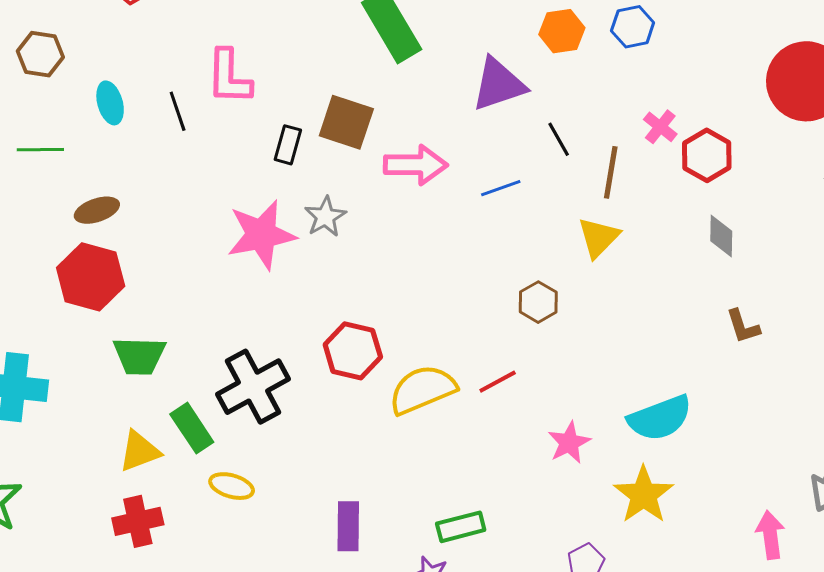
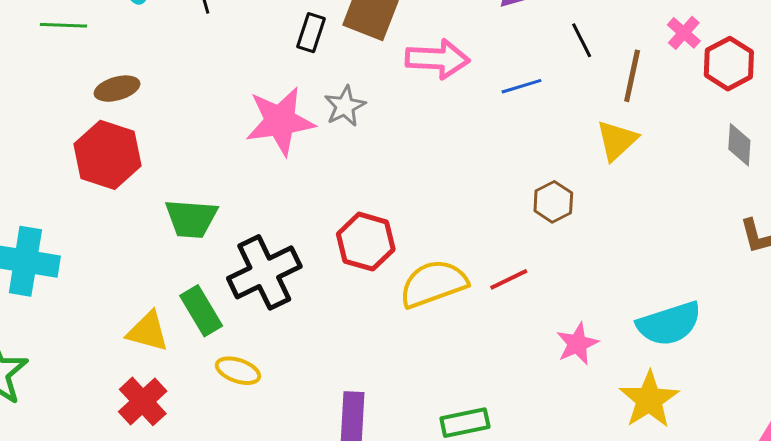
green trapezoid: (139, 356) -> (191, 218), moved
yellow triangle: (139, 451) -> (148, 331), turned 33
red cross: (138, 521) -> (143, 401), turned -33

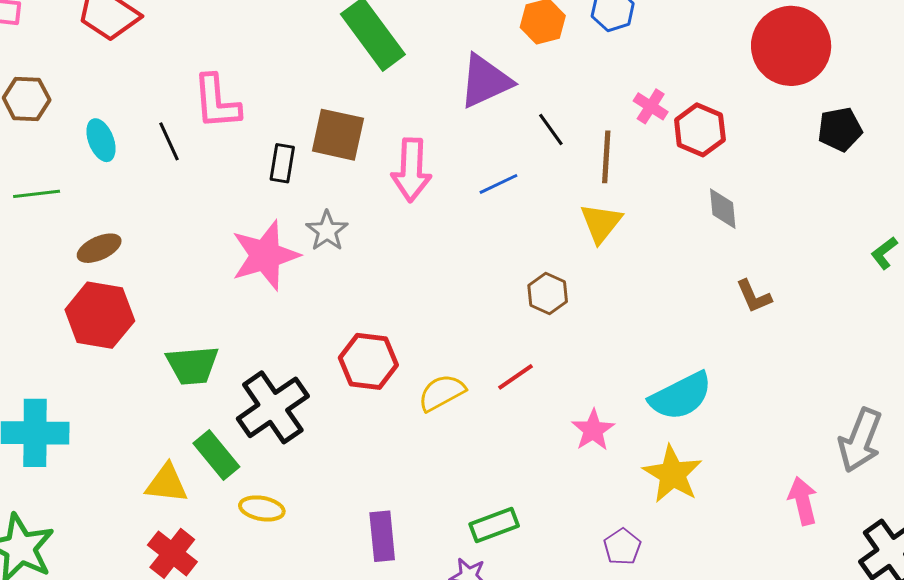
pink arrow: (438, 59) -> (411, 170), turned 98
yellow semicircle: (433, 284) -> (442, 393), size x0.7

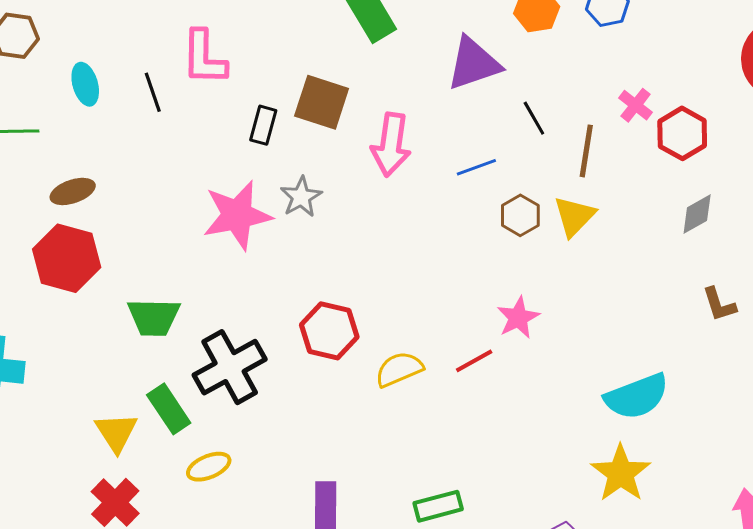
gray diamond: (723, 209) -> (697, 214), turned 60
brown hexagon: (548, 293) -> (520, 215), moved
pink star: (593, 430) -> (518, 318), moved
yellow triangle: (167, 483) -> (116, 432), turned 45
yellow ellipse: (262, 508) -> (209, 467), turned -39

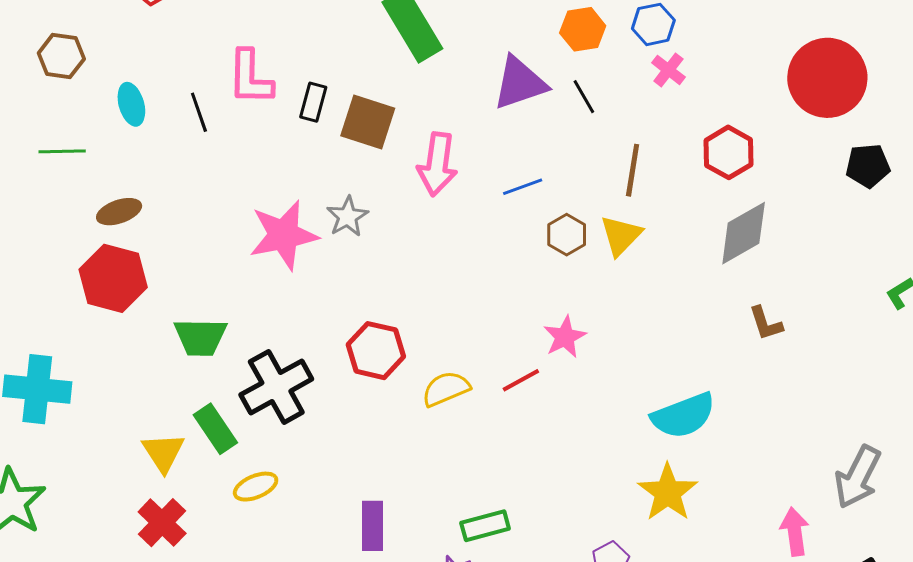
pink cross: (636, 105) -> (668, 70), moved
black line: (534, 118) -> (584, 97), moved
black rectangle: (263, 125) -> (313, 102), moved
gray diamond: (697, 214) -> (744, 233), size x1.6

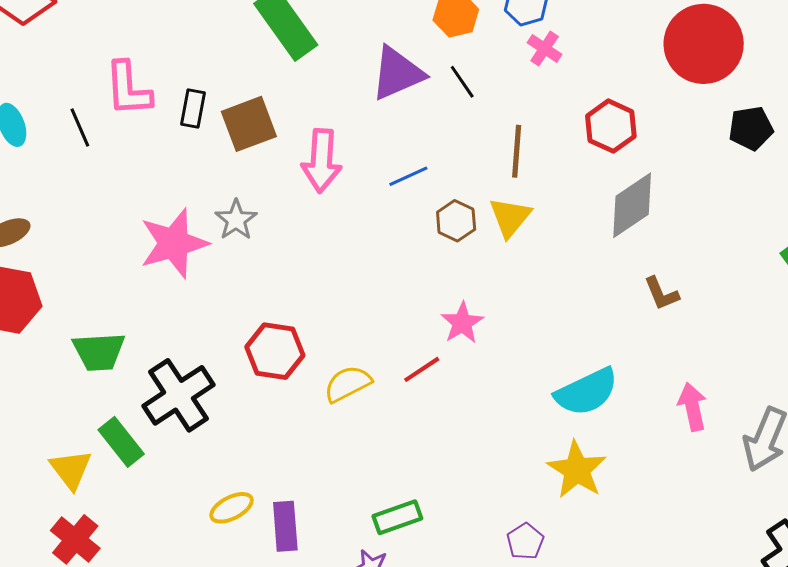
brown square: (368, 122) -> (249, 124), turned -34
yellow ellipse: (256, 487) -> (232, 508), moved
pink arrow: (795, 532) -> (692, 407), moved

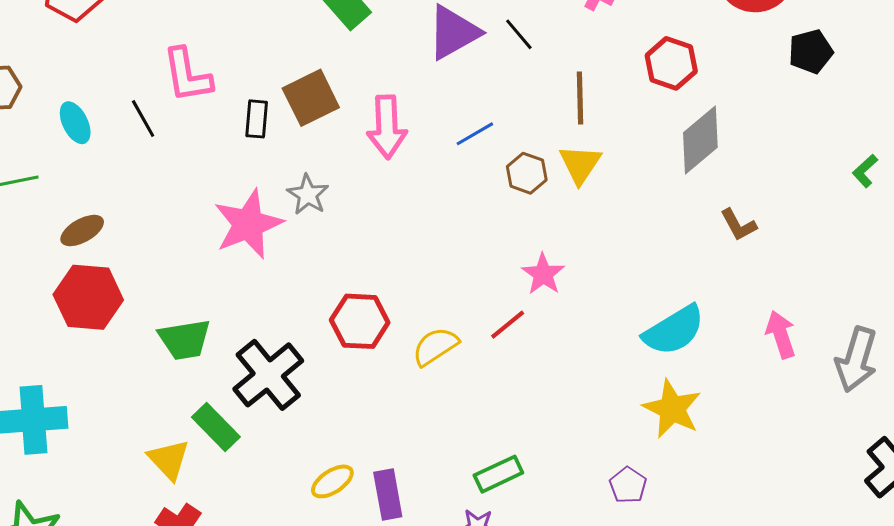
black rectangle: (193, 108) -> (257, 119), moved

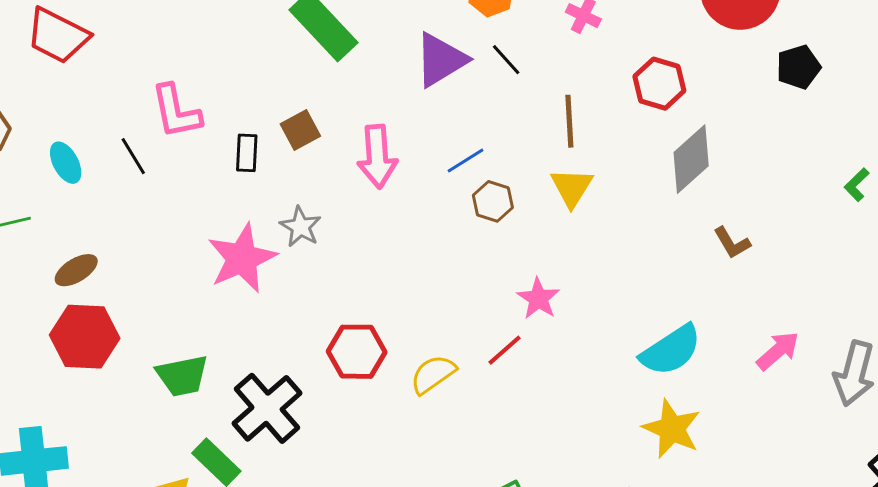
brown square: (311, 98) -> (300, 130), size x0.7
brown hexagon: (527, 173) -> (493, 201), moved
pink arrow: (781, 334) -> (778, 351), turned 69

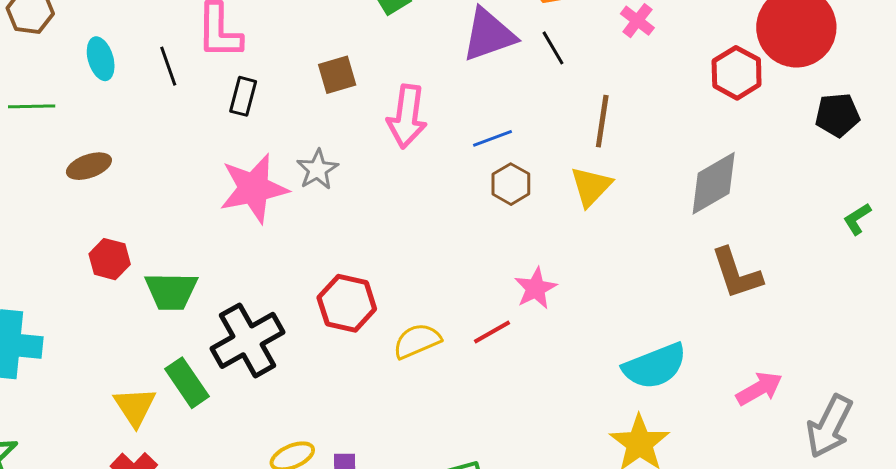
red hexagon: (659, 84) -> (737, 73), moved
black rectangle: (247, 153) -> (243, 96), moved
green L-shape: (857, 185) -> (857, 219), moved
brown L-shape: (732, 243) -> (736, 273), size x1.5
red hexagon: (85, 337) -> (110, 259), moved, size x0.6

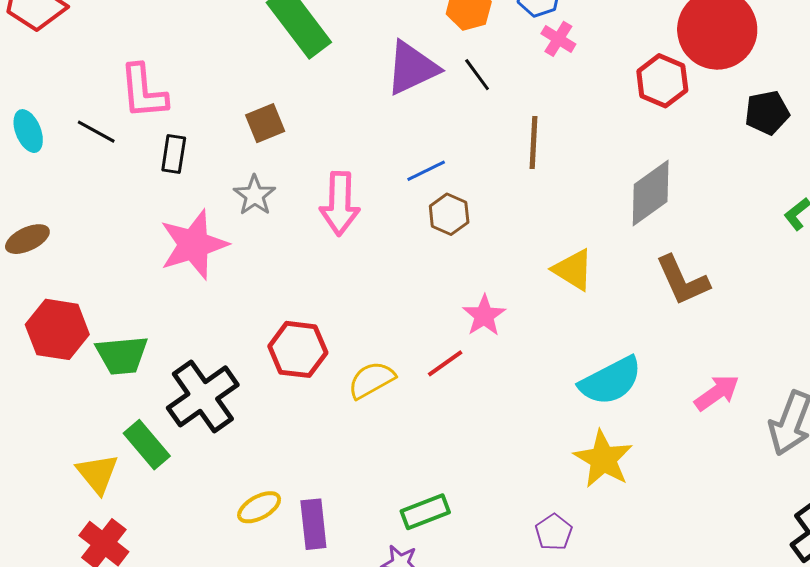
black line: (168, 66) -> (96, 132), turned -36
pink arrow: (407, 116) -> (340, 204), moved
gray star: (317, 169) -> (255, 195), moved
yellow triangle: (591, 186) -> (573, 270), moved, turned -36
red hexagon: (110, 259) -> (57, 329), size x1.5

